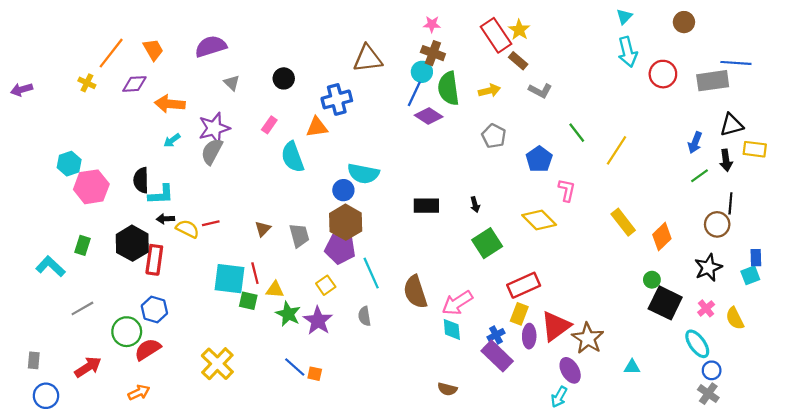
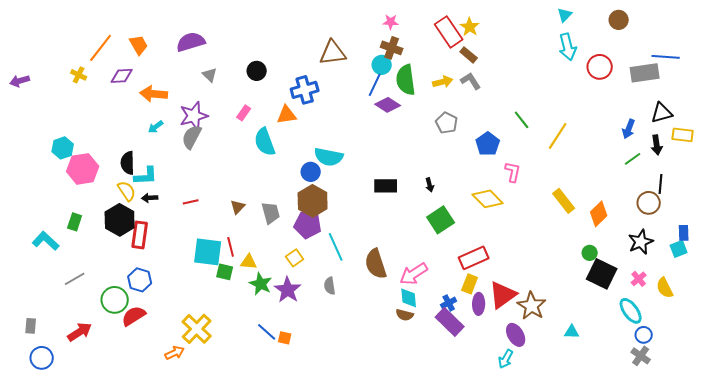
gray L-shape: (540, 91) -> (471, 81), moved, turned -150
yellow semicircle: (188, 229) -> (127, 191), moved, turned 30
brown semicircle: (447, 389) -> (405, 315), moved
orange arrow: (139, 392) -> (175, 353), moved

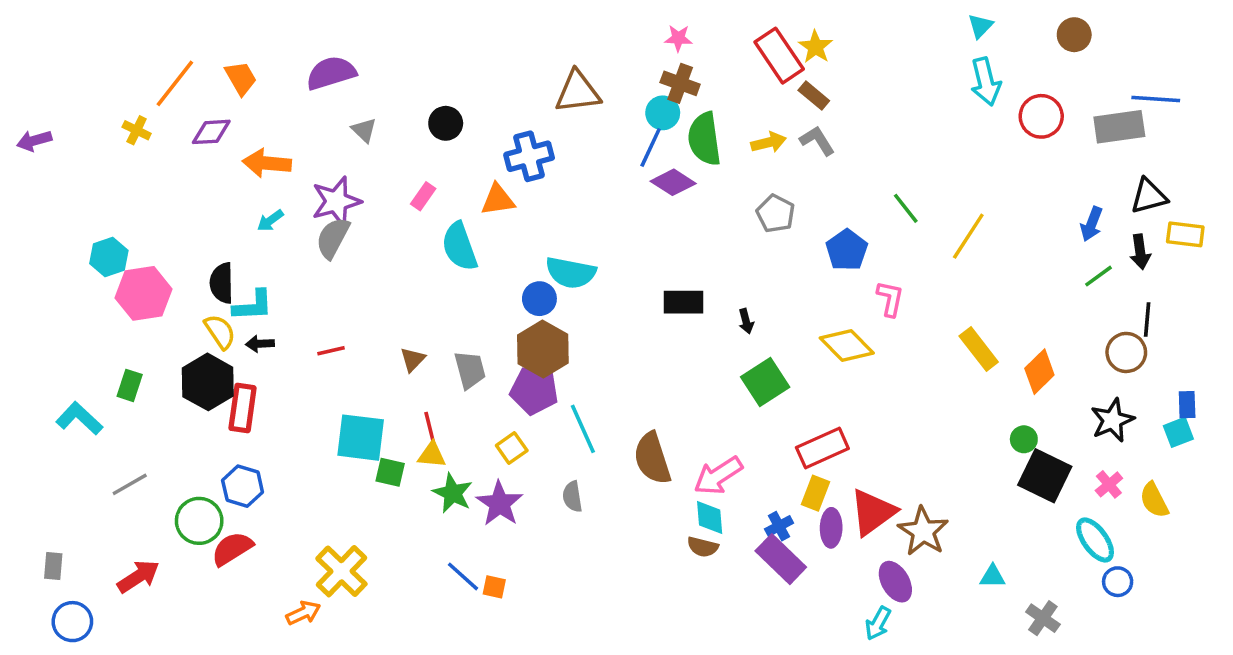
black rectangle: (386, 186) -> (684, 302), moved
red line: (231, 247) -> (430, 429), moved
gray cross: (641, 356) -> (1043, 618), moved

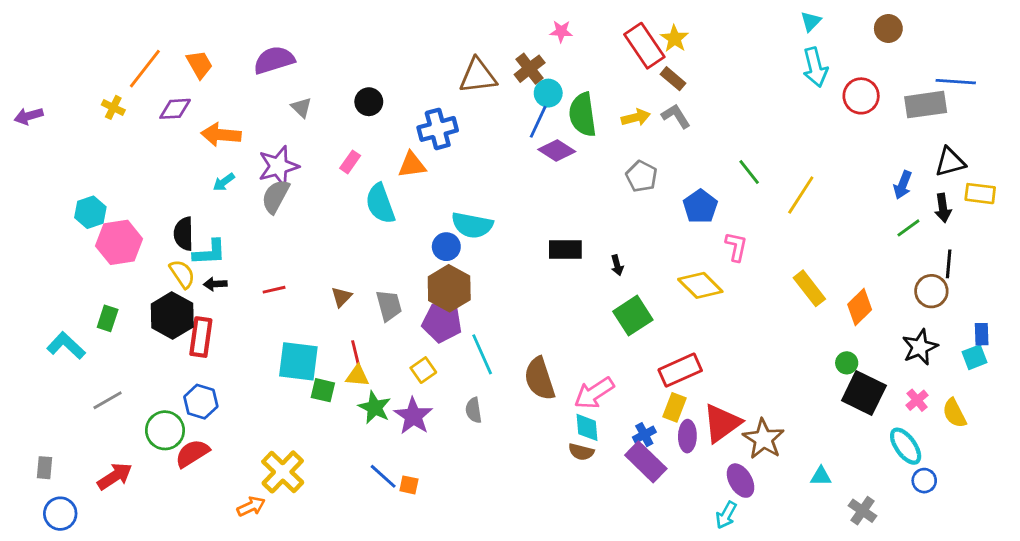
brown cross: (680, 83) -> (530, 69), moved, turned 32

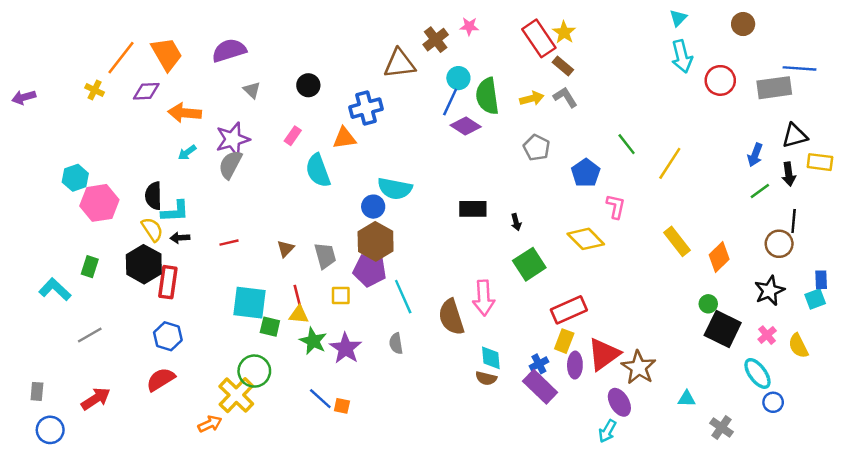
orange trapezoid: (199, 64) -> (167, 54), size x1.4
brown cross: (530, 69) -> (436, 40), moved
yellow square: (423, 370) -> (341, 295), moved, turned 35
pink arrow: (594, 393) -> (484, 298), moved, turned -60
green circle: (165, 430) -> (254, 371), moved

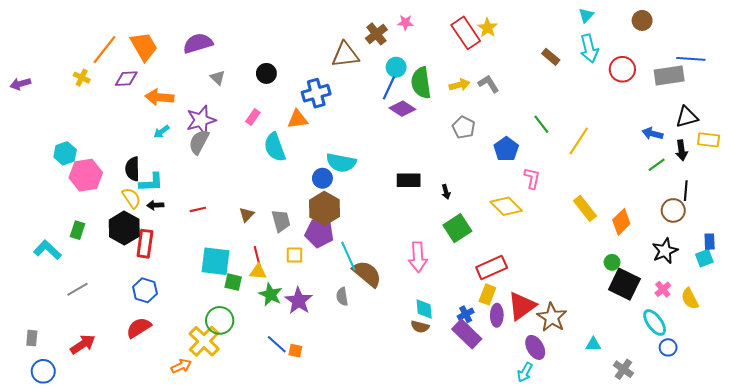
brown rectangle: (563, 66) -> (551, 57), moved
blue arrow: (755, 155) -> (652, 134), turned 84
brown semicircle: (451, 317) -> (367, 274), moved, turned 148

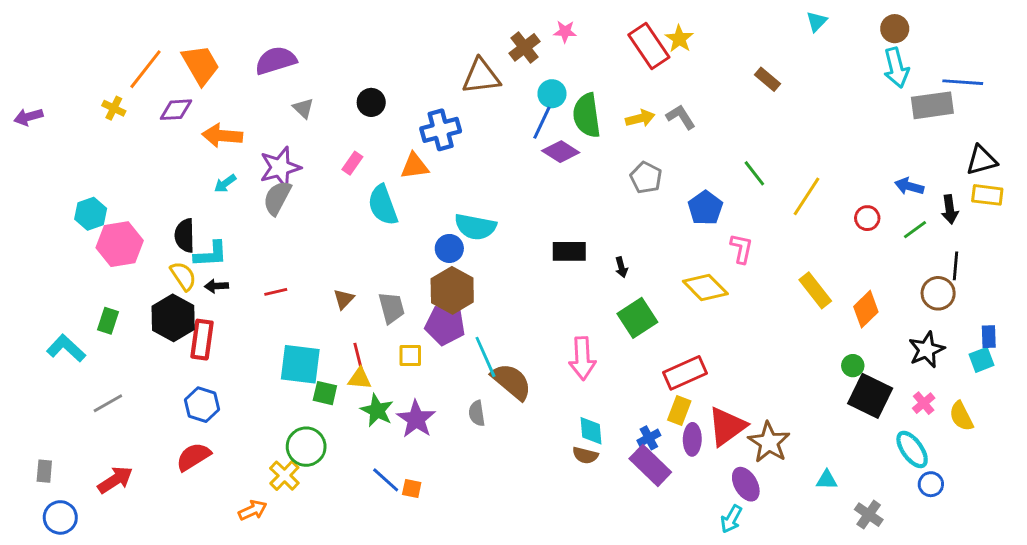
cyan arrow: (589, 49) -> (896, 68), moved
red circle: (622, 69) -> (867, 218), moved, size x0.7
black triangle: (687, 117) -> (982, 160), moved
yellow cross: (204, 341) -> (284, 476), size x0.7

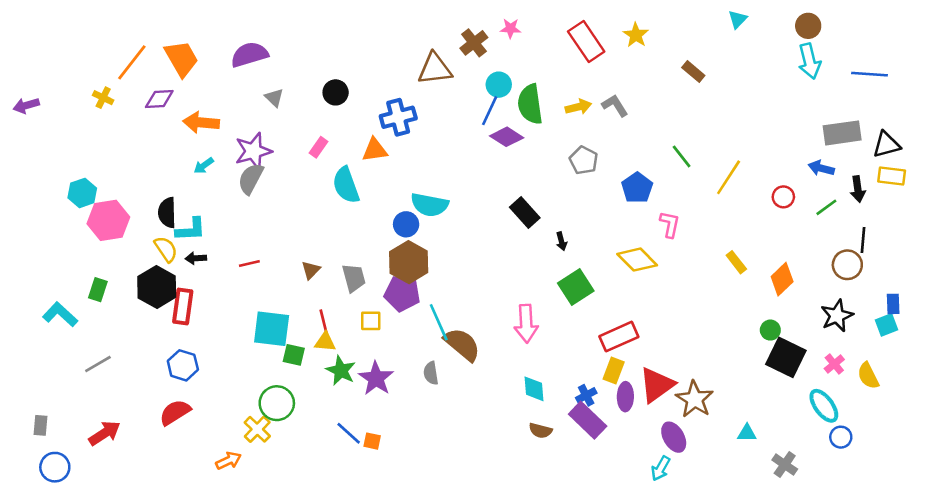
yellow star: (679, 39) -> (636, 35), moved
gray rectangle: (932, 105) -> (842, 133), moved
black rectangle: (569, 251) -> (525, 213), moved, turned 48
yellow rectangle: (815, 290) -> (736, 262), size x0.7
brown semicircle: (585, 455) -> (541, 431), moved

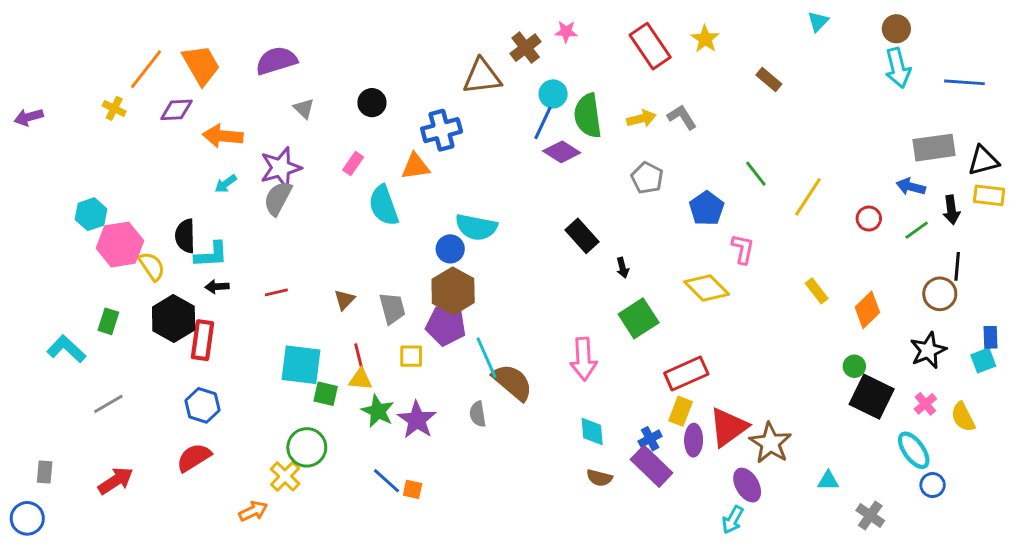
yellow semicircle: (166, 249) -> (152, 266), moved
blue circle: (55, 467) -> (27, 518), moved

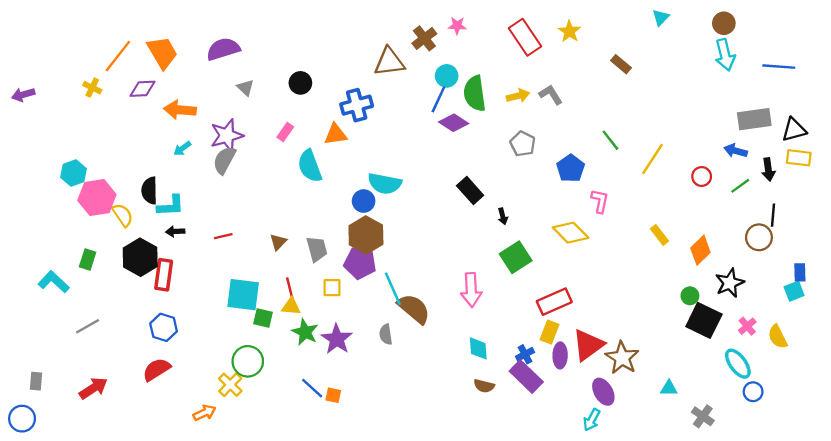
black star: (928, 350) -> (730, 283), moved

